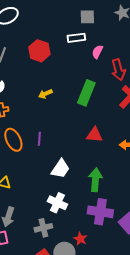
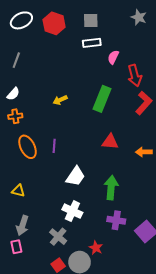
gray square: (87, 17) -> (91, 20), moved
red hexagon: (39, 51) -> (54, 23), moved
purple cross: (100, 212) -> (116, 220), size x0.7
gray cross: (43, 228) -> (58, 237), turned -36

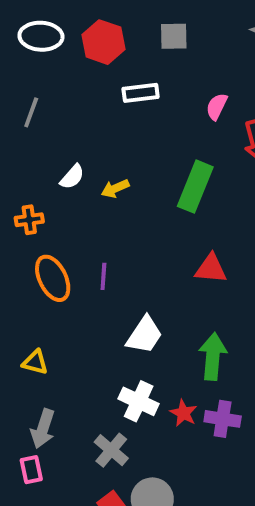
white ellipse: (21, 20) -> (41, 36), turned 30
white rectangle: (92, 43) -> (141, 93), moved
white semicircle: (13, 94) -> (72, 177), moved
red star: (96, 248) -> (183, 413), moved

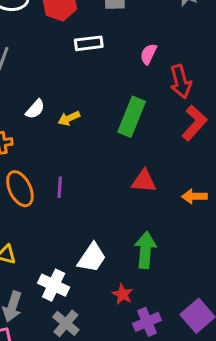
white trapezoid: (144, 335) -> (92, 258), moved
white cross: (139, 401) -> (54, 285), moved
purple cross: (223, 419) -> (147, 322), moved, turned -32

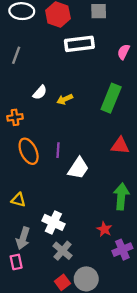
white rectangle: (89, 43) -> (79, 44), size x1.4
white trapezoid: (92, 258) -> (78, 168), moved

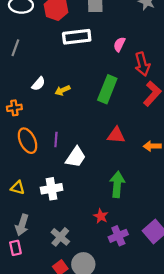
white cross: (53, 222) -> (52, 189), moved, turned -35

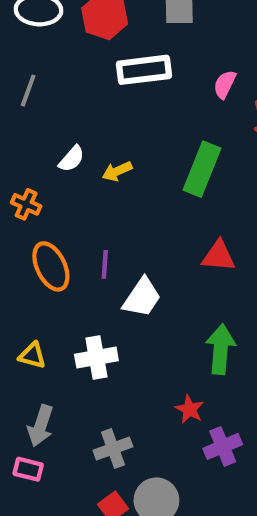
orange cross: (14, 108) -> (26, 204), turned 32
gray cross: (60, 237) -> (113, 449), turned 30
pink rectangle: (15, 248) -> (28, 469), turned -64

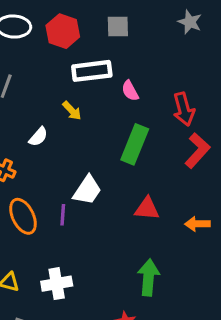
pink semicircle: (225, 84) -> (130, 91), moved, turned -55
yellow arrow: (117, 171) -> (72, 111), moved, turned -110
white trapezoid: (142, 297) -> (87, 190), moved

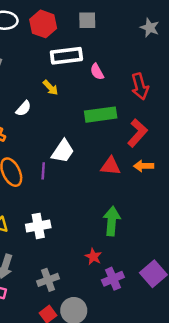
gray star: (190, 22) -> (150, 28), moved
green rectangle: (135, 144) -> (101, 115), turned 60
red L-shape: (197, 150) -> (137, 133), moved
orange arrow: (197, 224) -> (144, 166), moved

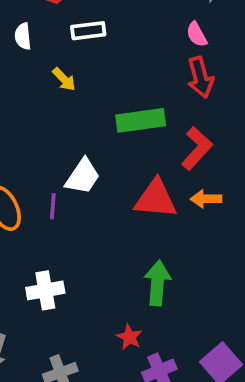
white rectangle: (66, 56) -> (88, 31), size x0.7
pink semicircle: (97, 72) -> (197, 34), moved
white semicircle: (24, 108) -> (23, 36), moved, turned 133
red triangle: (110, 166) -> (156, 199), size x1.4

